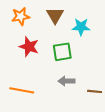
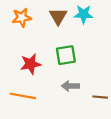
cyan star: (81, 27) -> (84, 14), moved
red star: (29, 47) -> (31, 64), moved, turned -30

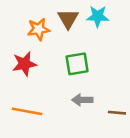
orange star: (22, 18) -> (39, 29), moved
red star: (31, 64) -> (24, 64), moved

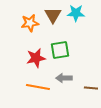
red star: (24, 64) -> (36, 58), moved
orange line: (27, 111) -> (38, 87), moved

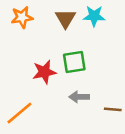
orange star: (30, 23) -> (22, 17), moved
orange line: (38, 87) -> (19, 113), moved, turned -50

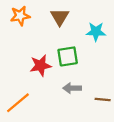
cyan star: (94, 16) -> (96, 32), moved

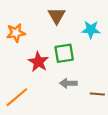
orange star: (20, 16) -> (16, 33), moved
red star: (41, 66) -> (38, 62), turned -30

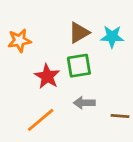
brown triangle: (57, 16) -> (79, 33), moved, turned 30
orange line: (17, 97) -> (41, 120), moved

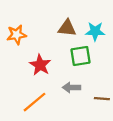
brown triangle: (79, 33) -> (67, 28), turned 36
green square: (79, 66) -> (81, 56), moved

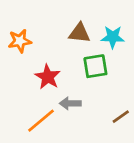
gray arrow: (72, 87) -> (70, 103), moved
brown line: (102, 99) -> (121, 117), turned -40

